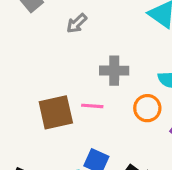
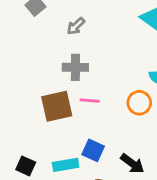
gray cross: (114, 71) -> (75, 67), moved

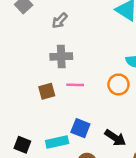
brown square: (57, 106) -> (47, 91), size x0.6

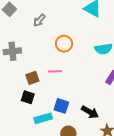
gray cross: (61, 56) -> (12, 51), moved
orange circle: (118, 84) -> (64, 44), moved
black square: (22, 145) -> (28, 97), moved

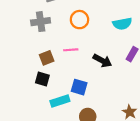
gray cross: (12, 51) -> (41, 22), moved
black arrow: (90, 112) -> (102, 61), moved

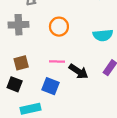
pink line: (71, 50) -> (57, 61), moved
blue square: (79, 87) -> (51, 86), moved

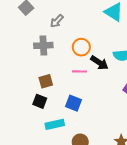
pink line: (57, 61) -> (79, 71), moved
black arrow: (78, 71) -> (99, 63), moved

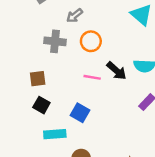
orange circle: (81, 47) -> (91, 41), moved
brown square: (46, 81) -> (38, 79), moved

